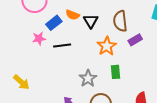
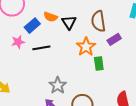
green rectangle: (115, 72) -> (99, 64), moved
gray star: (88, 78) -> (58, 85), moved

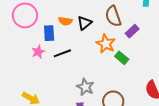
black triangle: (69, 22) -> (85, 23), turned 35
blue rectangle: (32, 26) -> (49, 33), turned -42
green rectangle: (99, 64) -> (122, 58), turned -32

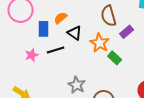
orange semicircle: (65, 21) -> (61, 18), turned 128
black triangle: (85, 23) -> (75, 33), moved, turned -49
pink star: (38, 52) -> (32, 55), moved

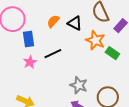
blue rectangle: (44, 29) -> (29, 39), moved
black triangle: (75, 33) -> (75, 23), moved

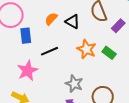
orange star: (95, 40) -> (87, 49), moved
pink star: (30, 62) -> (28, 71), moved, size x1.5

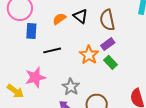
black triangle: (73, 22) -> (80, 16), moved
purple rectangle: (118, 26) -> (108, 44), moved
pink star: (28, 71) -> (35, 77), moved

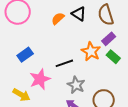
blue rectangle: (31, 31) -> (25, 55), moved, turned 56
black line: (52, 50) -> (64, 63), moved

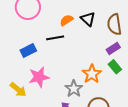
orange star: (91, 51) -> (92, 74), moved
black line: (64, 63) -> (55, 38), moved

